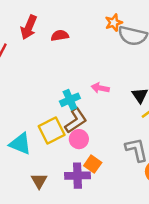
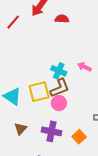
cyan cross: (70, 100) -> (59, 71), turned 35
orange square: (93, 164) -> (79, 137), moved

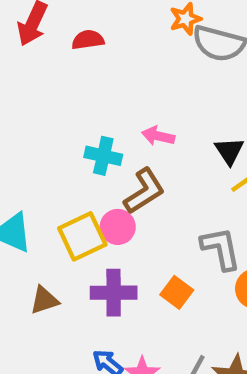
brown L-shape: (60, 88) -> (144, 191), moved
yellow square: (39, 92) -> (82, 236), moved
brown triangle: (21, 129) -> (44, 300), turned 40

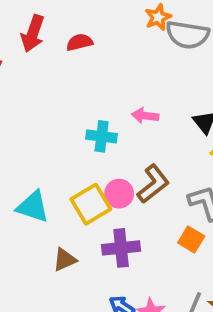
brown L-shape: (144, 191) -> (153, 184), moved
orange square: (177, 292) -> (191, 239), moved

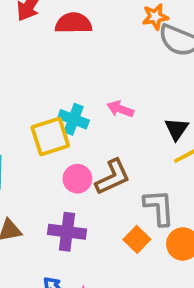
red semicircle: (80, 42) -> (73, 23), size x1.4
yellow square: (91, 204) -> (50, 136), moved

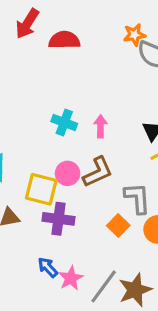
pink arrow: (120, 109) -> (100, 126), moved, turned 70
yellow square: (50, 136) -> (41, 189), moved, turned 32

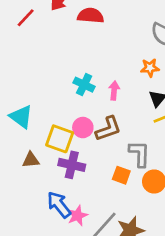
orange star: (134, 35) -> (150, 68), moved
orange square: (118, 226) -> (121, 175), turned -30
blue arrow: (48, 267) -> (59, 205), size x1.5

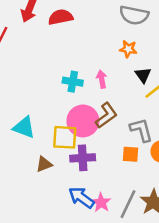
orange star: (150, 68) -> (128, 49), turned 30
pink circle: (83, 128) -> (83, 121), size x1.6

